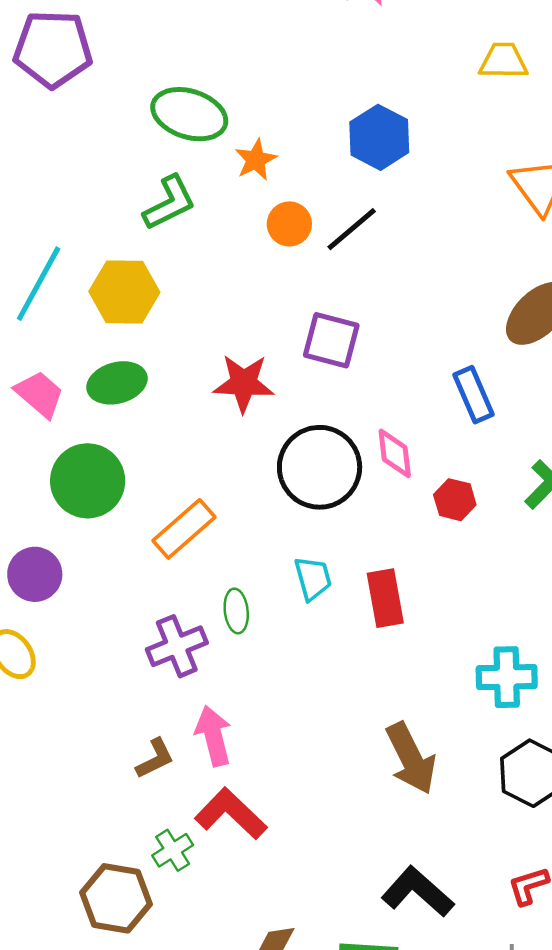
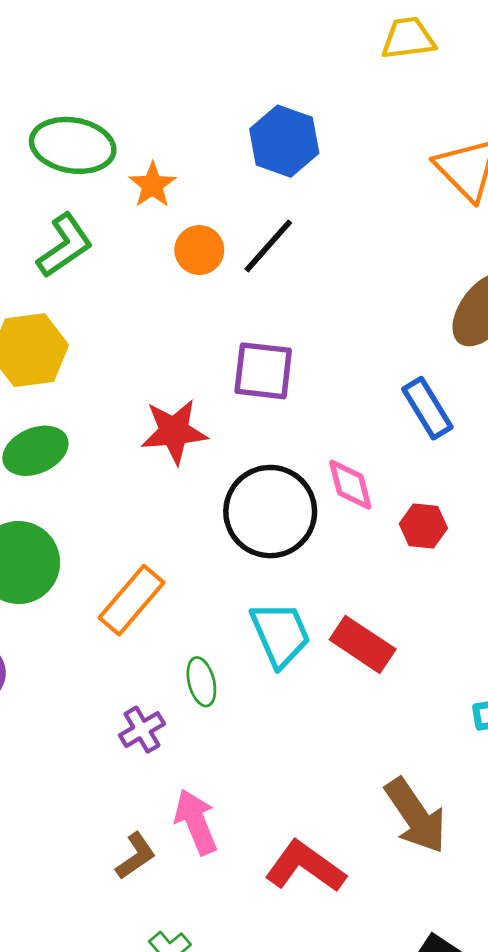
cyan trapezoid: (313, 578) -> (280, 634), size x1.4
red rectangle: (385, 598) -> (363, 644), turned -38
purple cross: (177, 646) -> (142, 730), size x0.7
red L-shape: (231, 814) -> (305, 867), moved

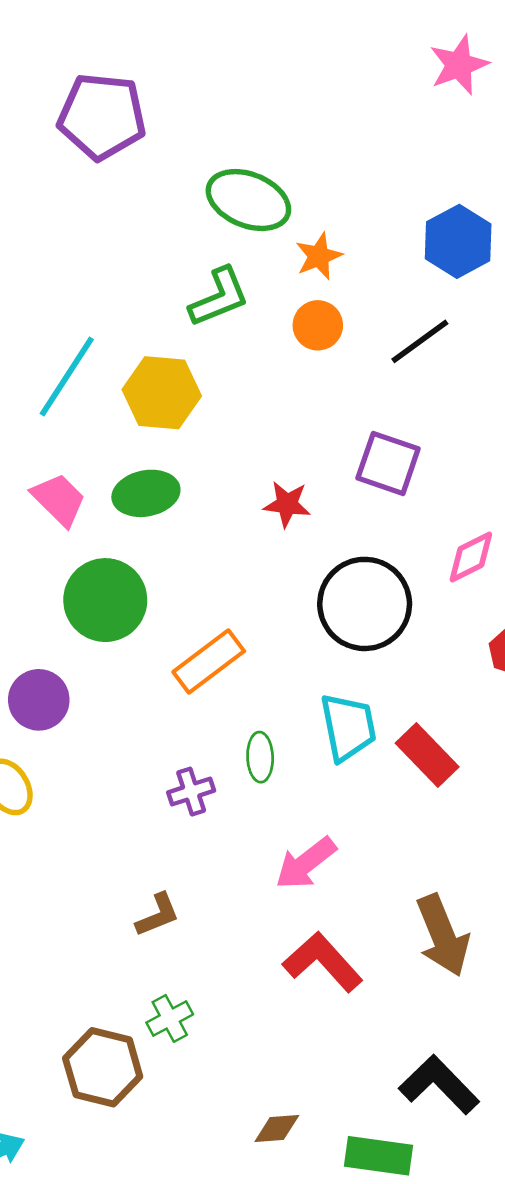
orange circle: (199, 250) -> (318, 325), moved
red star: (174, 431) -> (287, 504), size x0.7
pink diamond: (350, 485) -> (471, 557), moved, turned 66
pink arrow: (196, 822) -> (306, 863), moved, turned -118

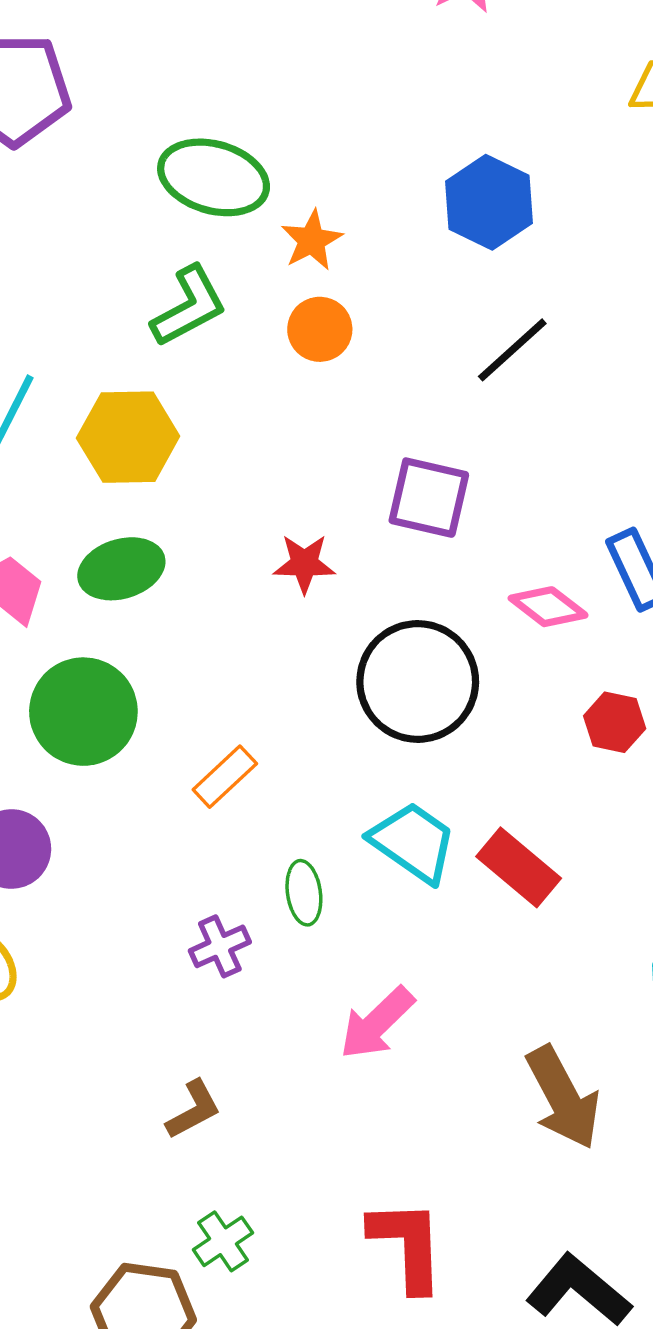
black line: (420, 341) -> (512, 350), moved
pink diamond: (471, 557) -> (548, 607), turned 70
orange rectangle: (209, 661) -> (225, 777), size x0.7
cyan trapezoid: (348, 727) -> (413, 842), turned -38
red L-shape: (323, 962) -> (407, 1245), moved, turned 46

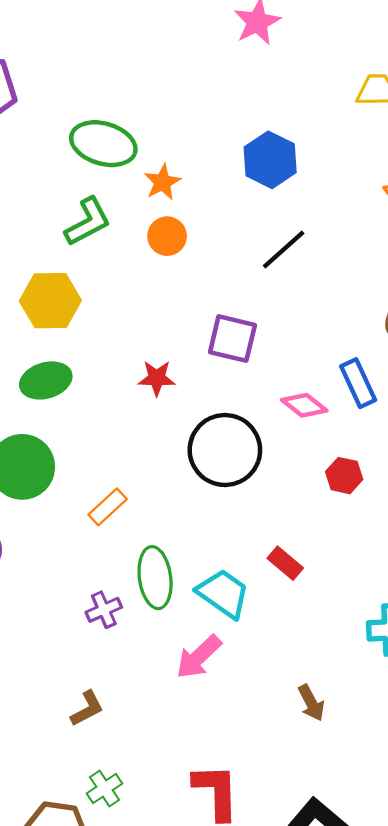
cyan trapezoid: (413, 842) -> (223, 594), moved
red rectangle: (519, 867) -> (285, 563), size x0.7
green ellipse: (304, 893) -> (155, 578), size x1.6
brown arrow: (563, 1098) -> (311, 703), size x0.6

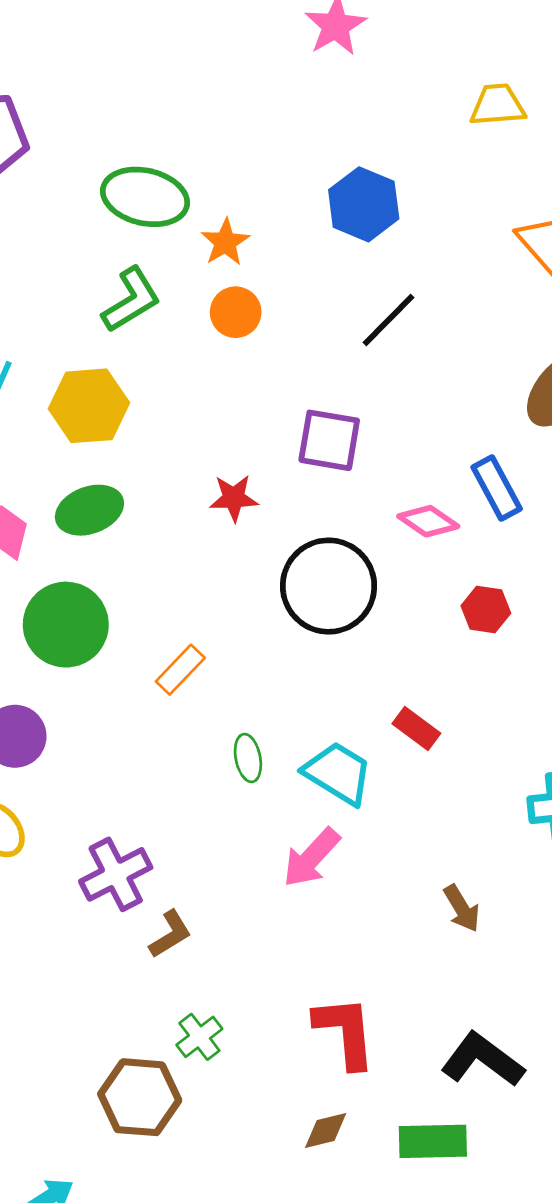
green ellipse: (155, 578) -> (248, 758), size x0.6
purple cross: (104, 610) -> (116, 874), moved, size x1.5

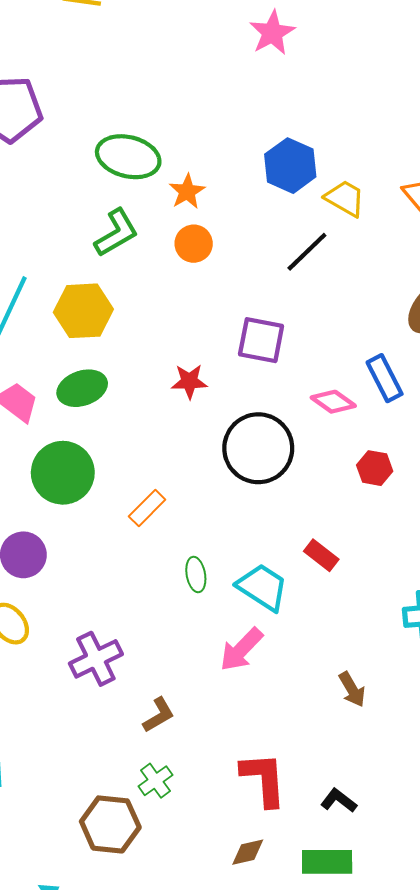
yellow trapezoid: (497, 105) -> (345, 198), moved, turned 33
brown L-shape: (170, 934) -> (159, 715), moved
black L-shape: (482, 1060) -> (339, 800), moved, size x0.6

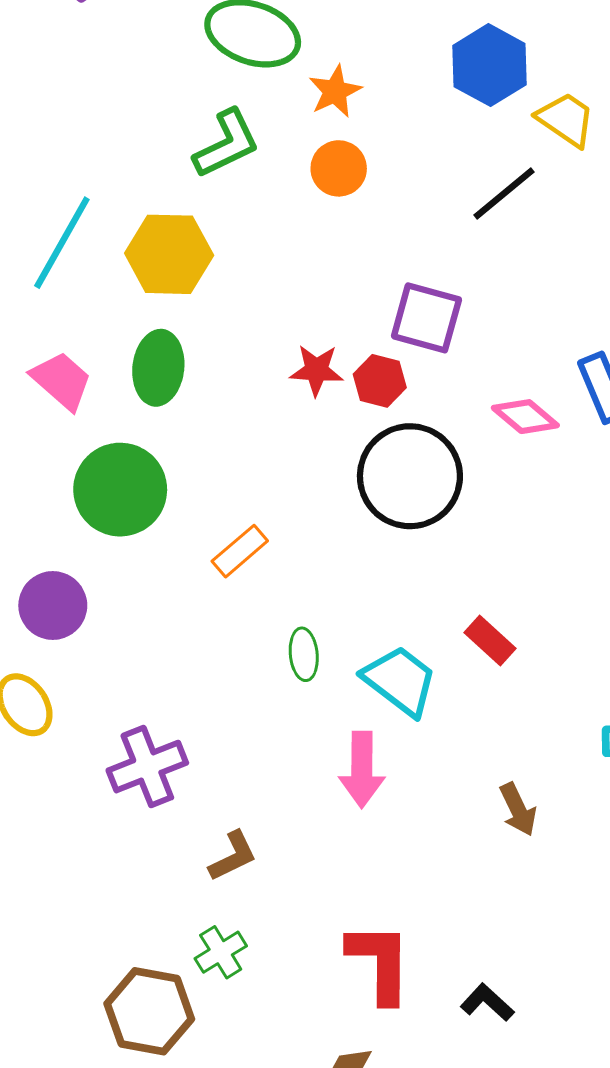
green ellipse: (82, 388) -> (158, 368), turned -69
red hexagon: (375, 468) -> (380, 381), moved
pink arrow: (241, 649) -> (362, 770), turned -48
brown arrow: (352, 689) -> (518, 809), moved

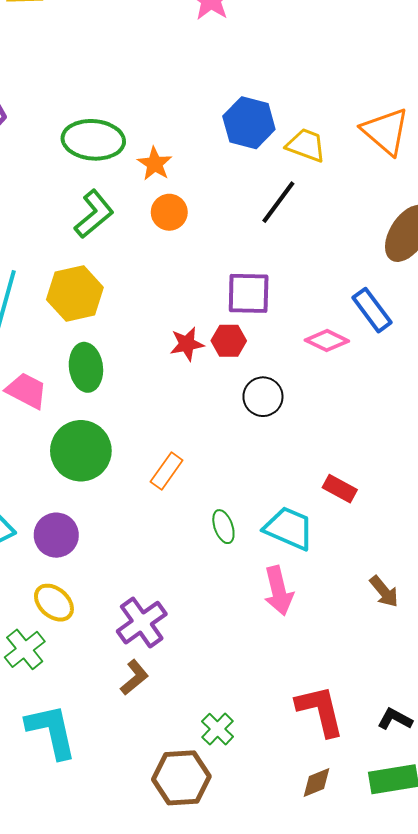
black circle: (410, 476) -> (263, 397), size x0.6
brown L-shape: (233, 856) -> (134, 677), moved

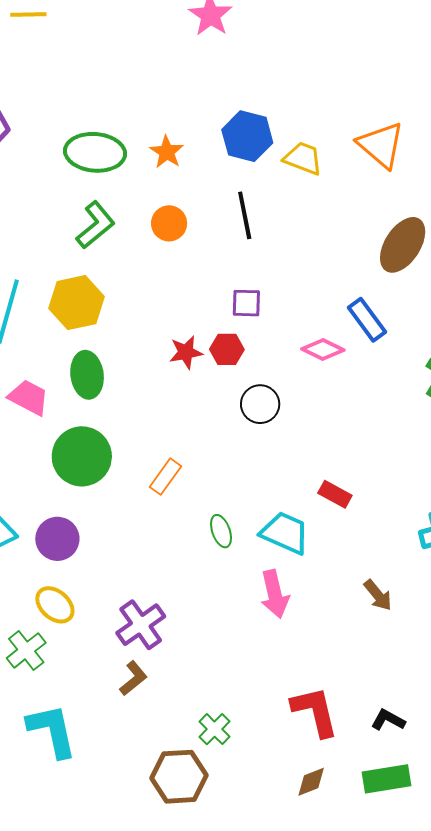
orange star: (155, 164) -> (167, 152), moved
black line: (278, 202) -> (245, 215), moved, turned -48
purple square: (249, 293) -> (246, 303), size x0.7

